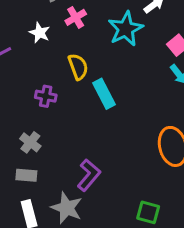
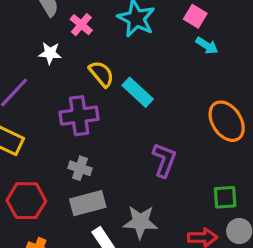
purple cross: (46, 96) -> (79, 116), size x1.6
gray rectangle: (26, 175) -> (88, 203), size x1.5
purple L-shape: (89, 175) -> (164, 160), moved

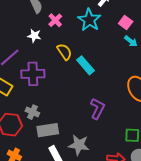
purple cross: (79, 116) -> (33, 74), moved
gray cross: (80, 168) -> (32, 112), moved

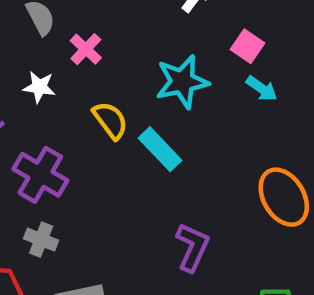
cyan star: (89, 20) -> (182, 82), moved, turned 30
purple cross: (33, 74) -> (40, 175), turned 35
gray cross: (32, 112) -> (41, 240), moved

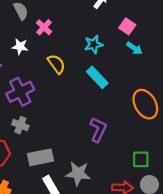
cyan star: (182, 82) -> (94, 44), size x0.7
cyan rectangle: (160, 149) -> (97, 77), moved
purple cross: (40, 175) -> (20, 92), turned 32

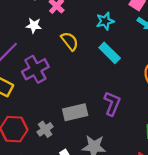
gray cross: (20, 125) -> (45, 129), moved, turned 35
gray rectangle: (41, 157) -> (75, 112), moved

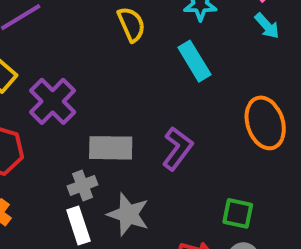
purple cross: (35, 69) -> (53, 101), moved, turned -30
gray cross: (45, 129) -> (83, 185), moved

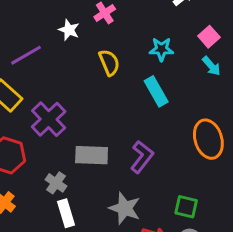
gray cross: (83, 185) -> (56, 183), moved, turned -35
gray star: (128, 214) -> (125, 208), moved

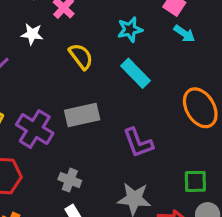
gray rectangle: (92, 155) -> (82, 115), moved
purple L-shape: (142, 157) -> (138, 143), turned 136
gray cross: (56, 183) -> (70, 180), moved

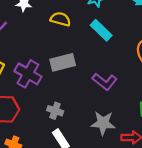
yellow semicircle: (81, 56) -> (60, 19), turned -36
purple L-shape: (138, 143) -> (105, 82), turned -30

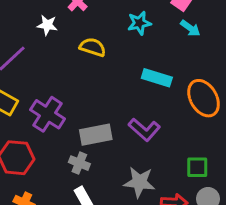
cyan rectangle: (101, 30) -> (157, 78), moved, turned -30
gray rectangle: (63, 62) -> (96, 135), moved

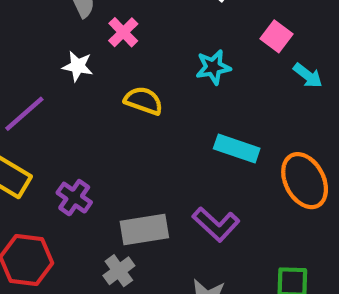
cyan arrow: (190, 28) -> (308, 75), moved
purple cross: (48, 114) -> (74, 198), size x0.7
gray cross: (79, 163) -> (119, 271), turned 30

